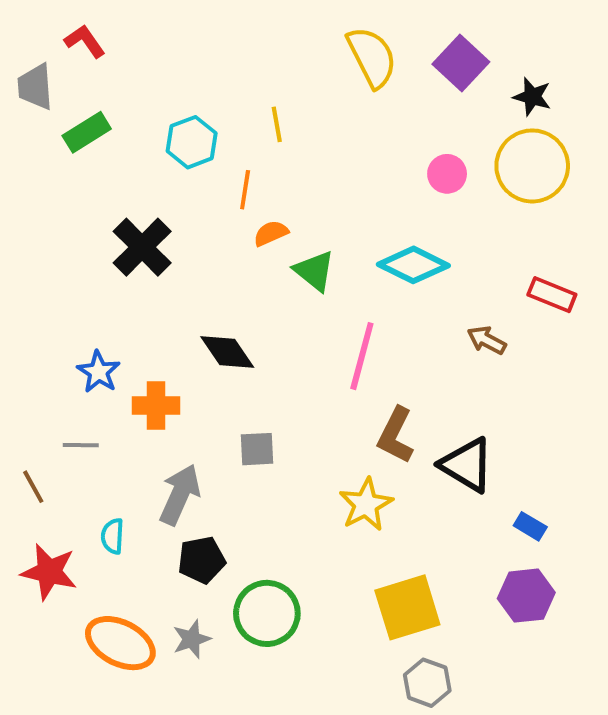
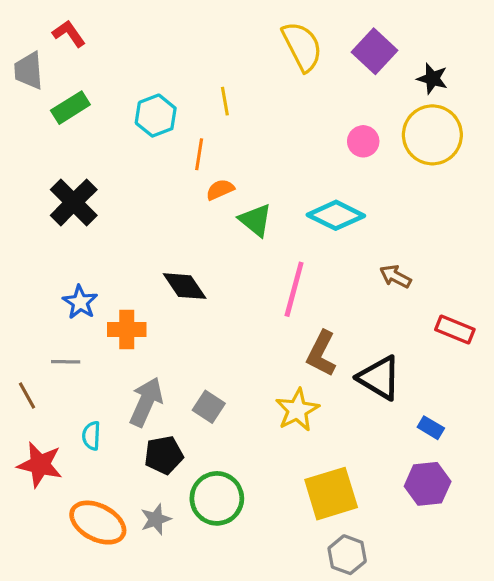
black cross: (142, 247) -> (74, 202), moved
red rectangle: (552, 295) -> (455, 330), moved
gray square: (257, 449) -> (209, 407), moved, turned 36

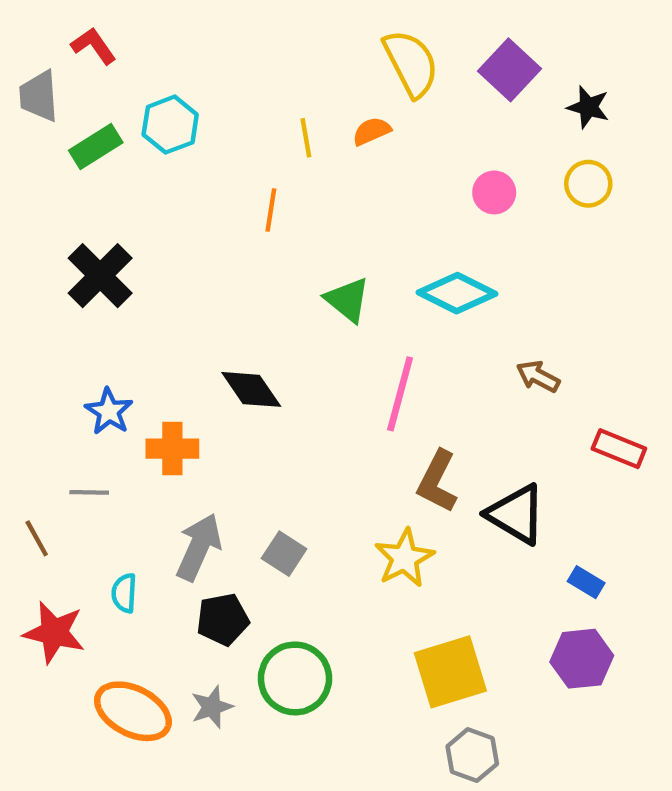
cyan hexagon: (156, 116) -> (170, 125), moved
yellow circle: (432, 135) -> (588, 184), size x0.6
orange semicircle: (220, 190) -> (372, 131), moved

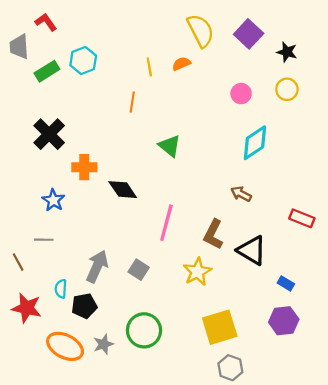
cyan diamond: (457, 293) -> (255, 143), moved, turned -60
brown arrow: (538, 376) -> (241, 194), moved
pink line: (400, 394) -> (166, 223), moved
orange cross: (172, 449) -> (84, 167), moved
black pentagon: (223, 619) -> (84, 306), moved

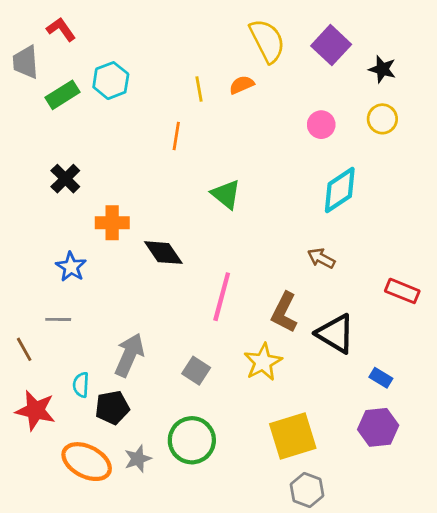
black cross: (49, 134) -> (65, 179), size x0.7
gray square: (139, 270) -> (196, 371), moved

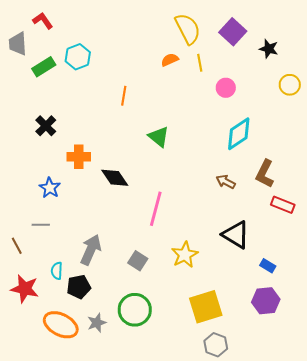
yellow line: (199, 89) -> (200, 63), moved
yellow circle: (382, 119) -> (290, 85), moved
brown L-shape: (284, 312) -> (265, 174), moved

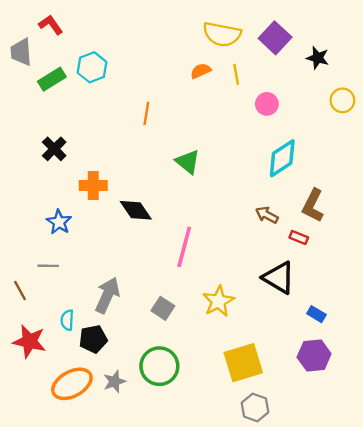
yellow semicircle: (188, 29) -> (222, 34), turned 128
red rectangle: (283, 205) -> (299, 237), moved, size x0.7
orange ellipse: (61, 325) -> (72, 384), turned -56

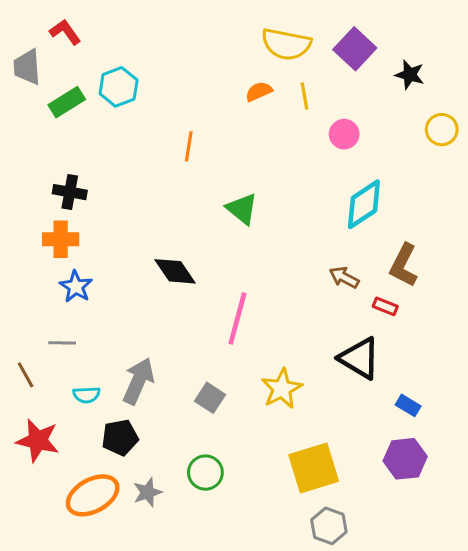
black cross: (54, 149) -> (70, 192), turned -35
orange cross: (93, 185) -> (61, 239), moved
cyan semicircle: (67, 320) -> (87, 395), moved, turned -96
green circle: (159, 366) -> (205, 473), size x0.7

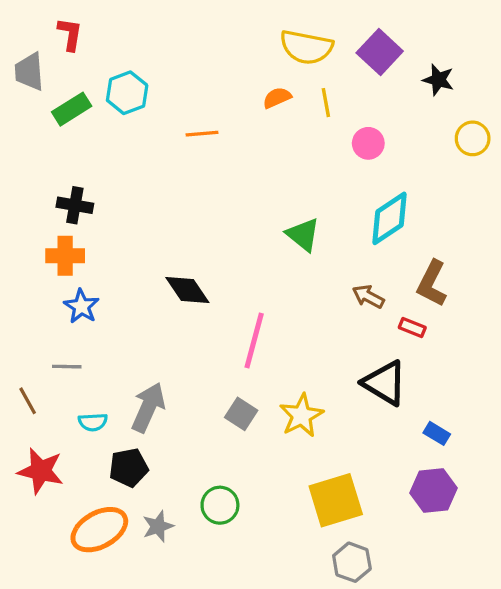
red L-shape: (65, 32) -> (70, 34), turned 44
orange line: (189, 146) -> (202, 134), moved, turned 76
green triangle: (242, 209) -> (303, 235), moved
gray square: (210, 398) -> (241, 414), moved

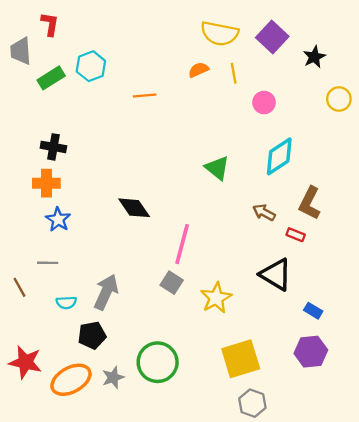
black star: (438, 80) -> (314, 57), turned 30
gray square: (241, 414) -> (172, 283), moved
red star: (41, 471) -> (25, 362), moved
green circle: (220, 505) -> (158, 362), size x1.5

